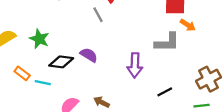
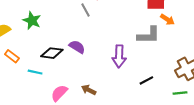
green star: (39, 39) -> (32, 21), moved
orange rectangle: (22, 73) -> (12, 56), moved

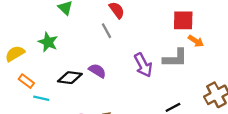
purple arrow: (119, 56) -> (143, 65), moved, turned -30
cyan line: (35, 72) -> (41, 98), moved

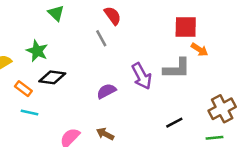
purple semicircle: (97, 71) -> (106, 91), moved, turned -60
black diamond: (70, 78) -> (52, 77), moved
orange rectangle: (26, 81) -> (23, 89), moved

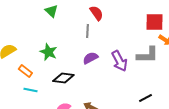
gray line: (101, 38) -> (87, 31), turned 32
green star: (37, 51) -> (48, 52), moved
black diamond: (52, 77) -> (63, 78), moved
purple semicircle: (106, 91) -> (90, 58), moved

